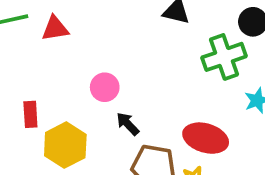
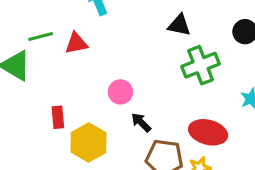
green cross: (224, 57) -> (201, 65), moved

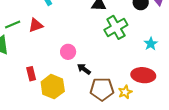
red ellipse: (208, 132) -> (143, 75), moved

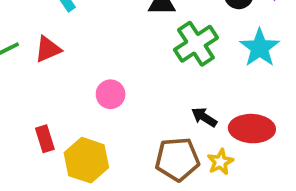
cyan star: (151, 44) -> (260, 48), moved, size x1.5
black arrow: (84, 69) -> (204, 117), moved

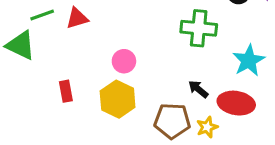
green cross: (196, 44) -> (199, 28), turned 32
cyan star: (260, 48) -> (249, 61), moved
yellow hexagon: (86, 160) -> (118, 99), moved

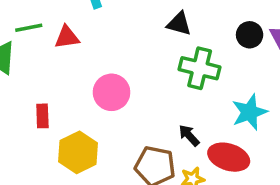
pink circle: (124, 61) -> (112, 92), size x1.4
yellow hexagon: (118, 99) -> (78, 152), moved

